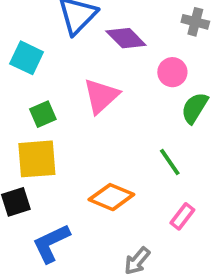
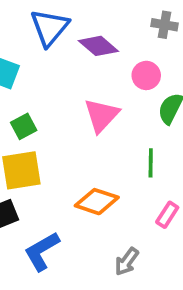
pink triangle: (101, 96) -> (102, 115), moved
green line: (170, 162) -> (151, 163), turned 40

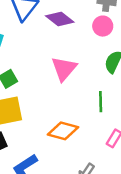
pink circle: (146, 75) -> (103, 26), moved

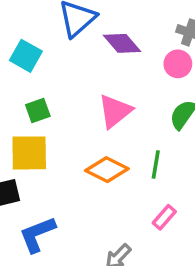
orange diamond: (63, 131) -> (107, 170), moved

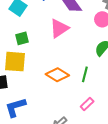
pink triangle: (115, 111) -> (59, 28), moved

